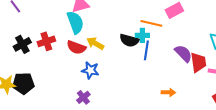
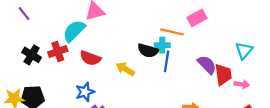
cyan semicircle: (75, 22) -> (74, 31), moved, turned -115
yellow arrow: (95, 43) -> (125, 69), moved
black cross: (22, 44) -> (32, 55), turned -30
blue star: (90, 70) -> (85, 92), moved, turned -30

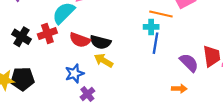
black semicircle: (148, 51) -> (100, 42), moved
purple semicircle: (207, 65) -> (189, 63), moved
yellow arrow: (125, 69) -> (104, 61), moved

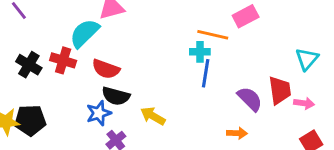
red cross: (47, 33) -> (63, 60), turned 36
black semicircle: (100, 42) -> (116, 96), moved
yellow arrow: (104, 61) -> (153, 116), moved

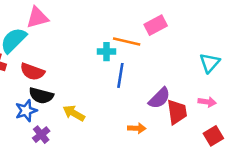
cyan cross: (200, 52) -> (107, 52), moved
red trapezoid: (280, 90) -> (177, 112), moved
purple semicircle: (250, 99) -> (159, 98), turned 90
orange arrow: (237, 133) -> (137, 128), moved

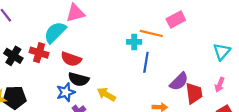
pink arrow: (207, 102) -> (220, 85), turned 104

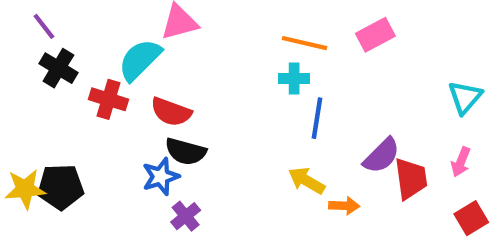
orange line: (151, 33) -> (304, 43), moved
black cross: (13, 56) -> (58, 68), moved
yellow arrow: (106, 94) -> (307, 181), moved

